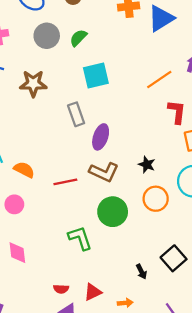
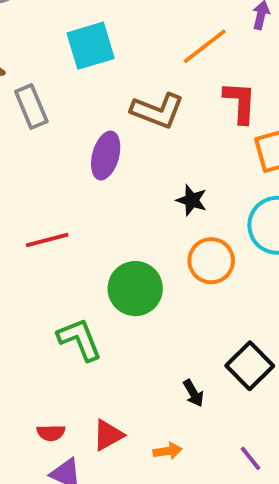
gray rectangle: (76, 114) -> (31, 107), moved
brown L-shape: (104, 172) -> (157, 111), moved

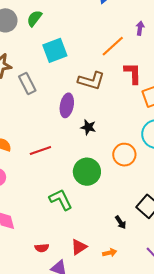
black star: (192, 200) -> (88, 127), moved
red semicircle: (51, 433) -> (42, 248), moved

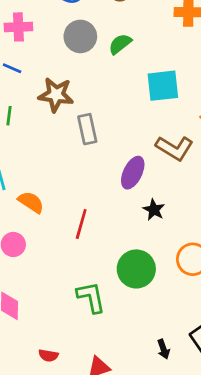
cyan square: (55, 50) -> (163, 86), moved
red line: (40, 150) -> (81, 224), turned -70

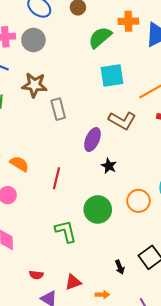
gray circle: (80, 36) -> (33, 40), moved
green semicircle: (120, 44) -> (100, 37), moved, size x1.4

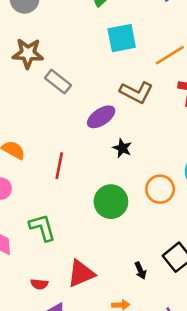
gray rectangle: (58, 109) -> (58, 82), turned -35
purple ellipse: (92, 140) -> (101, 117), turned 35
green L-shape: (66, 231) -> (42, 227), moved
red triangle: (73, 282) -> (81, 274), moved, size x1.4

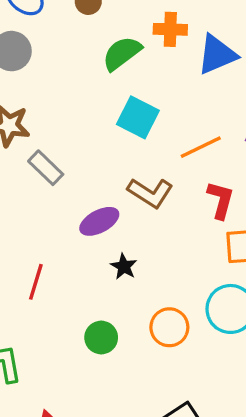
cyan square: (122, 38) -> (138, 117), turned 32
green circle: (111, 202) -> (101, 338), size x0.7

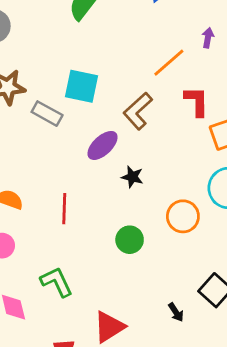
cyan square: (138, 117) -> (81, 86), moved
brown L-shape: (150, 193) -> (138, 111), turned 120

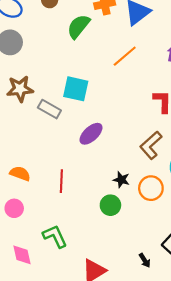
orange line: (169, 63) -> (125, 56), moved
brown L-shape: (138, 111) -> (151, 145), moved
black star: (132, 177) -> (121, 180), moved

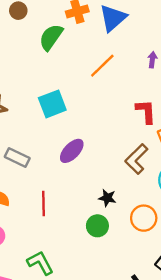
cyan square: (76, 89) -> (52, 104), turned -30
gray rectangle: (49, 109) -> (17, 158), moved
orange circle: (151, 188) -> (144, 218), moved

